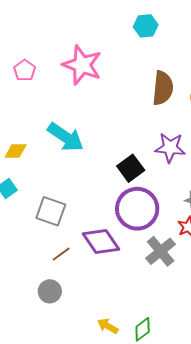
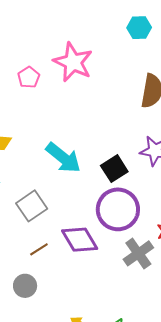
pink pentagon: (25, 70) -> (29, 77), moved
cyan arrow: (66, 137) -> (63, 158), moved
gray square: (51, 211) -> (32, 206), turned 32

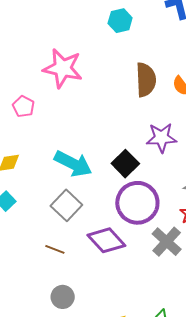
pink pentagon: (29, 77) -> (24, 106), moved
gray square: (32, 206) -> (66, 205), moved
brown line: (39, 249) -> (55, 249), moved, turned 66

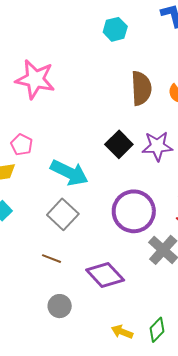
pink star: (63, 68) -> (35, 79), moved
pink pentagon: (24, 106) -> (22, 145), moved
black square: (125, 164) -> (119, 144), moved
purple diamond: (106, 240) -> (105, 275), moved

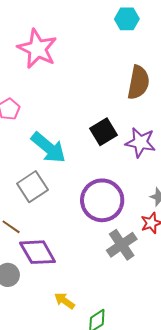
purple diamond: (105, 275) -> (38, 252), moved
yellow arrow: (122, 332) -> (65, 301), moved

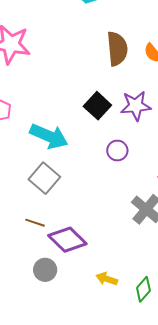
purple circle: (102, 200) -> (117, 151), moved, size x0.5

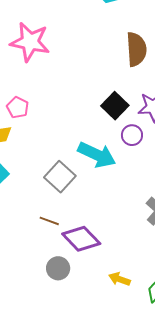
cyan arrow: (49, 136) -> (97, 155), moved
purple circle: (117, 151) -> (132, 135), moved

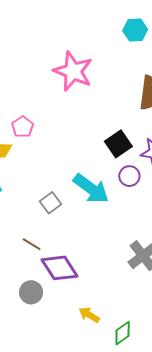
pink star: (30, 42) -> (73, 71), moved
gray square: (60, 177) -> (51, 203), size x0.7

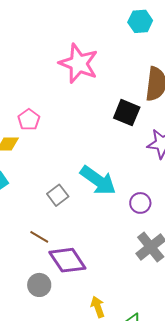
black square: (118, 144) -> (127, 113), moved, turned -32
purple circle: (129, 176) -> (140, 203), moved
yellow arrow: (89, 315) -> (98, 307), turned 40

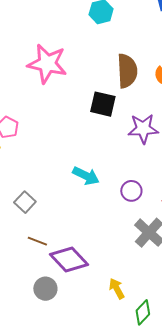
cyan arrow: (98, 180) -> (86, 176), size x0.7
gray square: (58, 195) -> (25, 202), moved
yellow arrow: (98, 307) -> (117, 289), moved

